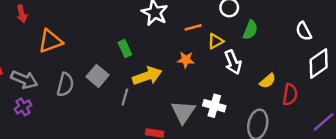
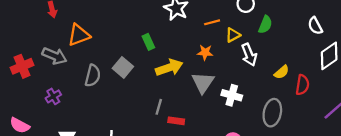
gray arrow: (24, 80) -> (54, 56), moved
gray line: (125, 97) -> (159, 107), moved
gray triangle: (183, 112) -> (203, 83), moved

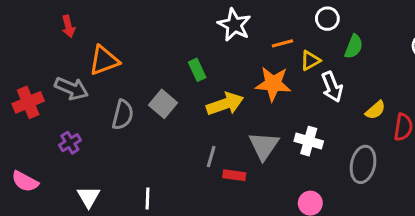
orange star: (205, 52) -> (273, 84), size x1.6
gray triangle: (203, 83) -> (264, 146), moved

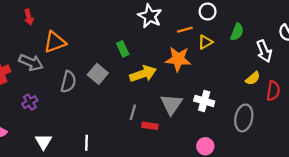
white circle: (327, 19) -> (208, 12), moved
white arrow: (332, 87) -> (264, 51), moved

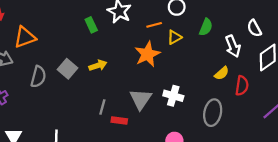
green rectangle: (123, 49) -> (91, 25), moved
orange star: (178, 59) -> (147, 54), turned -30
yellow arrow: (143, 74) -> (98, 65), moved, size x0.7

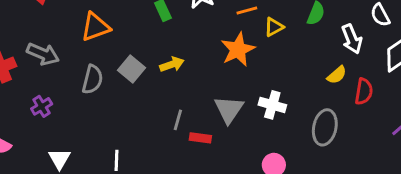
orange triangle: (25, 37) -> (95, 27), moved

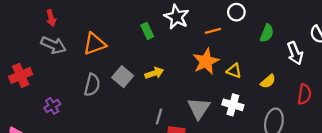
yellow triangle: (274, 27) -> (234, 71), moved, turned 49
gray arrow: (43, 54) -> (53, 45), moved
yellow semicircle: (337, 75) -> (268, 81), moved

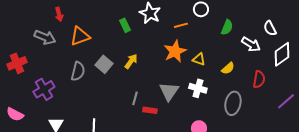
red arrow: (51, 18) -> (59, 14), moved
white arrow: (295, 53) -> (251, 44), turned -36
yellow arrow: (154, 73) -> (131, 61), turned -35
purple cross: (52, 106) -> (44, 89), size x1.5

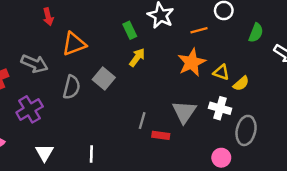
gray arrow: (45, 37) -> (35, 64), moved
yellow arrow: (131, 61) -> (137, 57), moved
yellow semicircle: (228, 68) -> (241, 83), moved
gray ellipse: (233, 103) -> (246, 130), moved

